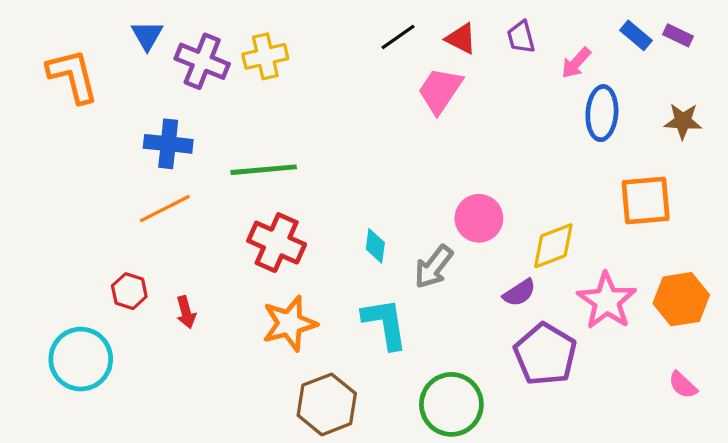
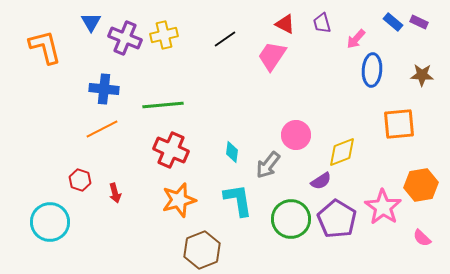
black line: (398, 37) -> (225, 39), moved
pink star: (607, 301) -> (383, 207), moved
green circle: (451, 404) -> (291, 219), moved

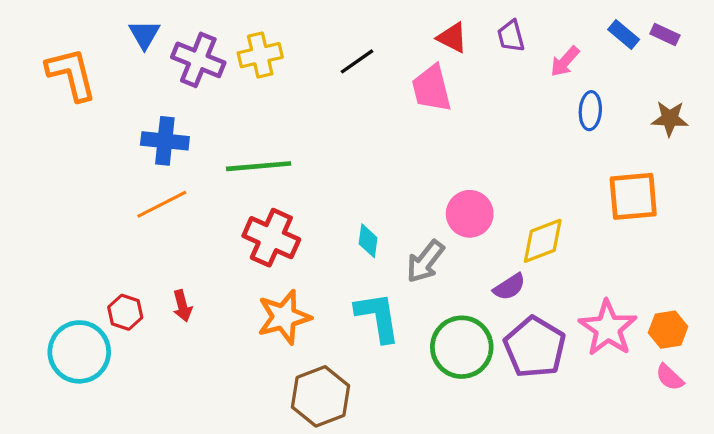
pink trapezoid: (272, 56) -> (432, 88), turned -48
blue ellipse: (372, 70) -> (590, 111), size x0.7
red hexagon: (80, 180) -> (125, 312), moved
orange hexagon: (421, 185) -> (668, 330), moved, size x0.7

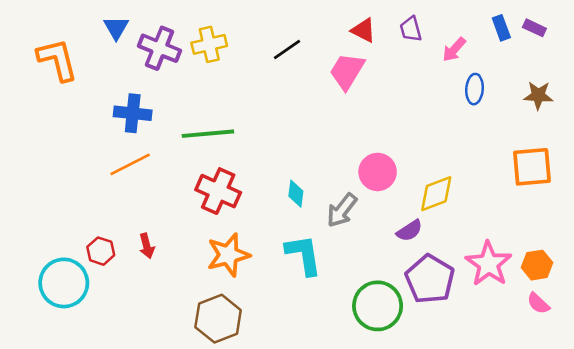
blue rectangle: (624, 34) -> (501, 28), turned 30
pink trapezoid: (432, 88) -> (347, 71), turned 45
orange square: (633, 196) -> (532, 167), moved
green circle: (462, 347) -> (378, 306), moved
brown hexagon: (320, 396) -> (218, 319), moved

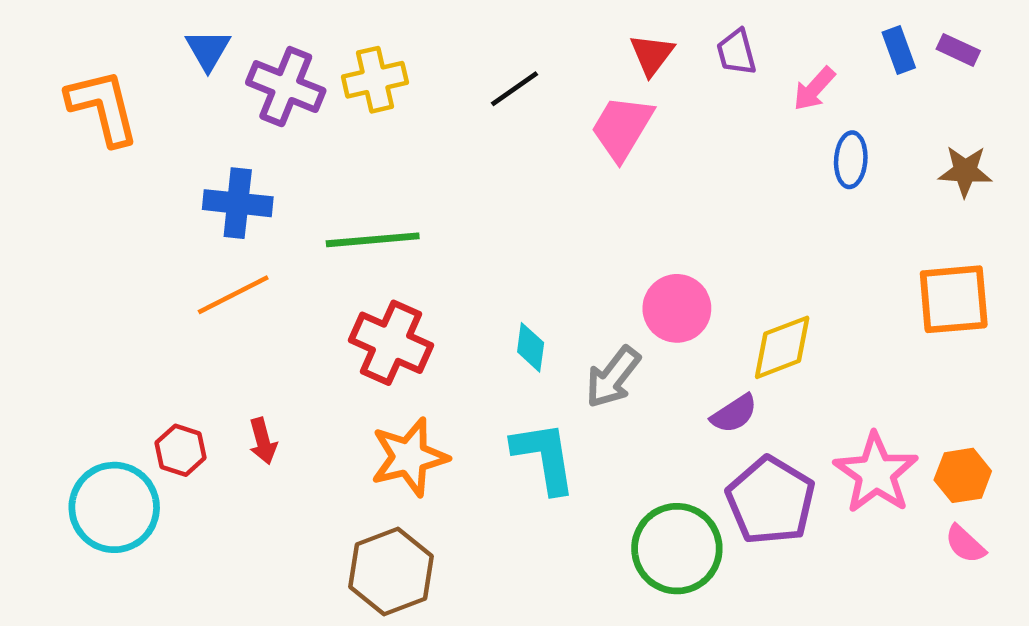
red triangle: (364, 30) -> (652, 55), turned 40

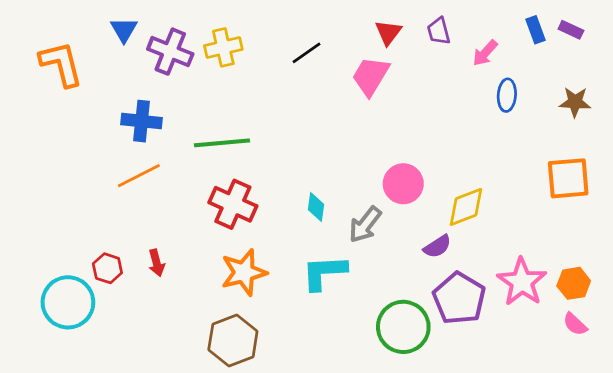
cyan L-shape: (544, 457) -> (324, 272), turned -84

